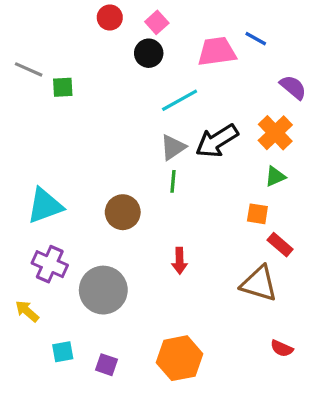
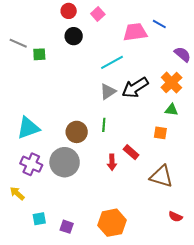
black circle: (149, 53) -> (74, 36), moved
green triangle: (275, 176) -> (171, 110), turned 32
green line: (173, 181) -> (104, 125), moved
red rectangle: (280, 245) -> (131, 152), moved
gray circle: (103, 290) -> (65, 162), moved

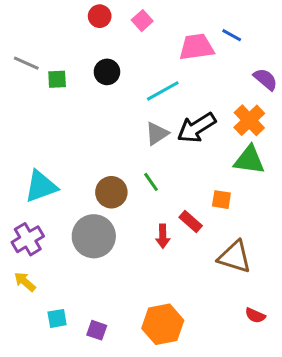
black circle: (74, 36) -> (107, 72), moved
green triangle: (171, 110) -> (249, 160), size x1.6
green line: (104, 125) -> (151, 182), turned -40
orange square: (160, 133) -> (221, 200), moved
purple cross: (31, 164) -> (28, 239), moved, turned 35

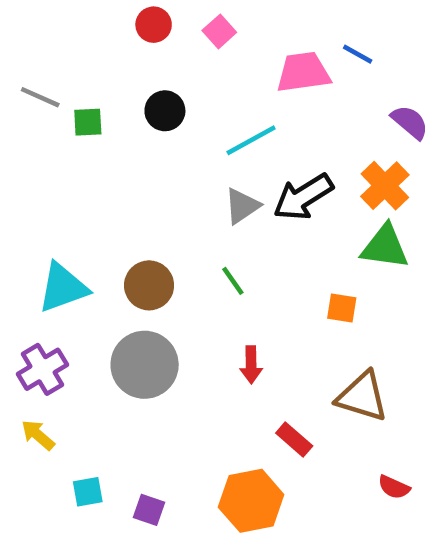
brown circle: (111, 192) -> (149, 285), moved
red rectangle: (191, 222) -> (294, 440), moved

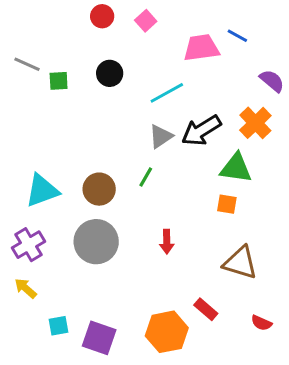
green triangle: (385, 247) -> (236, 168), moved
green line: (233, 281) -> (146, 177), moved, turned 65
red rectangle: (294, 440) -> (206, 309), moved
purple square: (149, 510) -> (99, 338), size x1.6

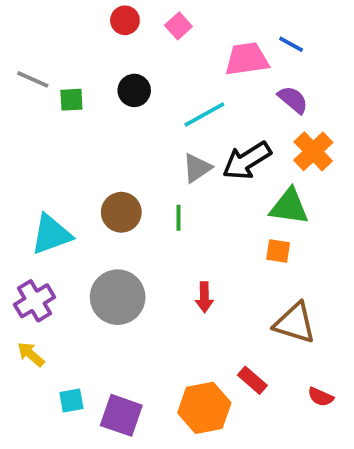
purple semicircle: (272, 81) -> (293, 100), moved
green line: (146, 177) -> (178, 218), turned -30
brown circle: (99, 189) -> (121, 212), moved

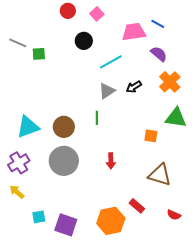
black circle: (134, 90) -> (84, 41), moved
black arrow: (247, 161) -> (134, 87), size x0.6
green triangle: (289, 207) -> (176, 118), moved
brown circle: (121, 212) -> (64, 127), moved

